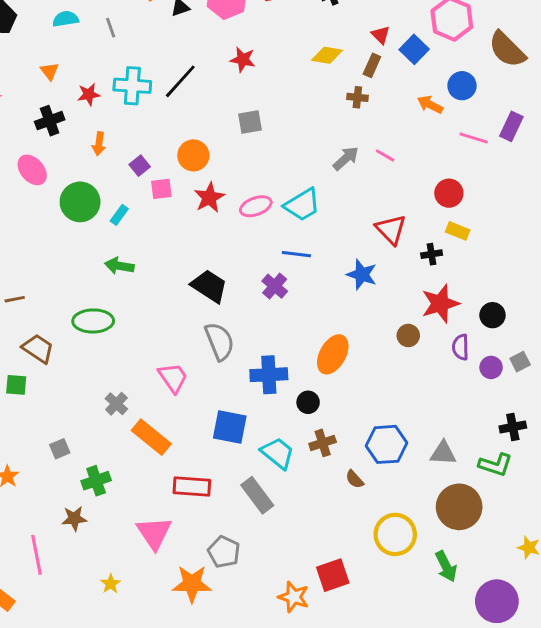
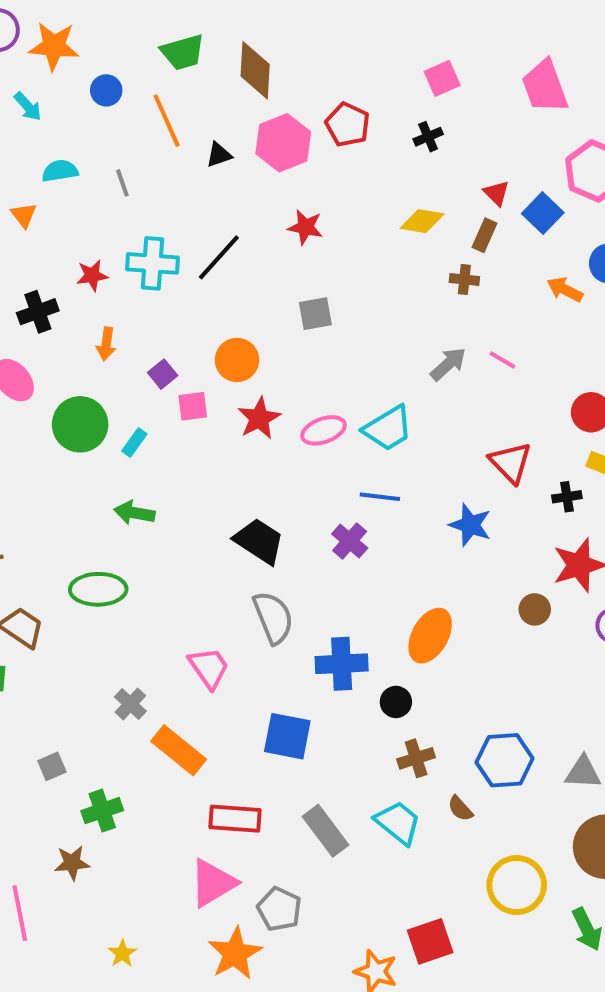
orange triangle: (50, 71) -> (24, 215), moved
cyan trapezoid: (278, 453) -> (398, 823), moved
pink triangle: (154, 533) -> (213, 883), moved, turned 33
orange star: (192, 584) -> (235, 953), turned -30

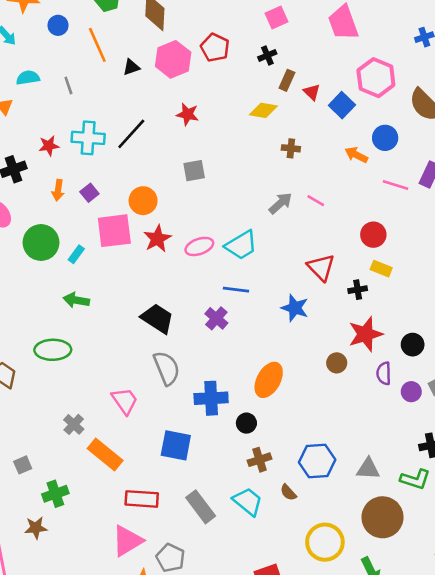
brown rectangle: (484, 235) -> (287, 80), moved
purple square: (163, 374) -> (89, 193), moved
pink square: (193, 406) -> (114, 231), size x1.8

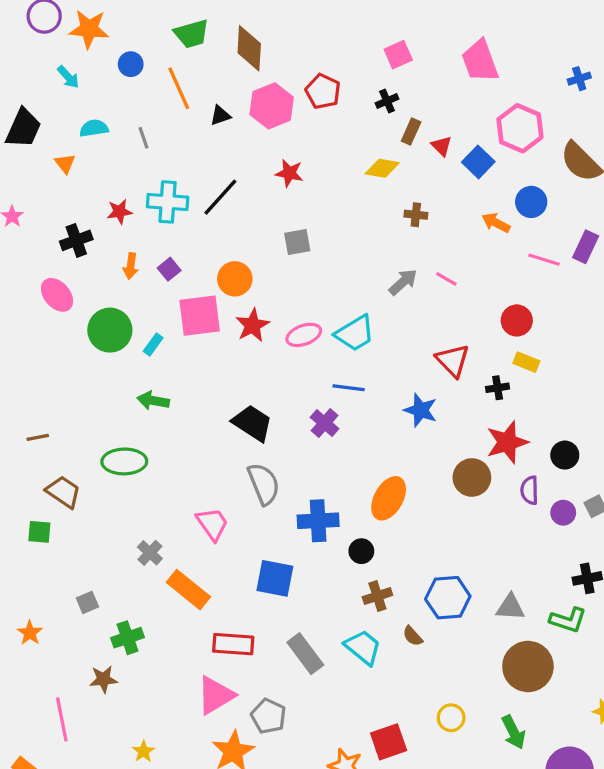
brown circle: (337, 363) -> (472, 477), size x1.5
yellow circle: (325, 542) -> (451, 718), moved, size x0.6

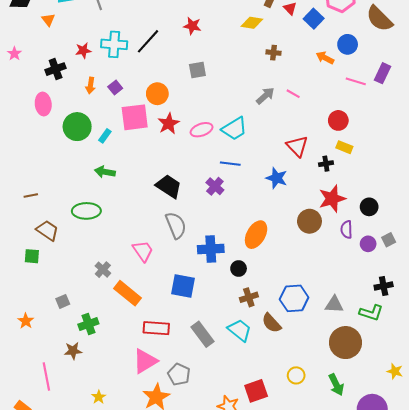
pink ellipse: (57, 295) -> (43, 104), turned 35
brown semicircle: (413, 636) -> (271, 323), size x1.5

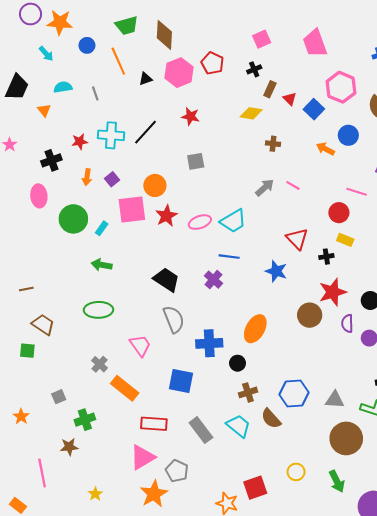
pink line: (356, 81) -> (357, 192), moved
green ellipse: (86, 211) -> (98, 310), moved

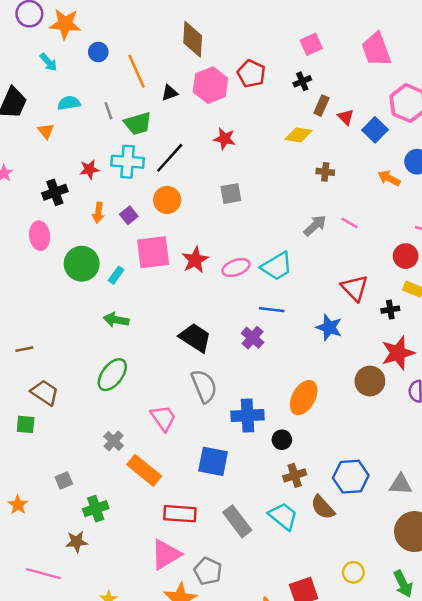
green trapezoid: (127, 26) -> (138, 123), moved
orange circle: (155, 185) -> (167, 200), moved
green ellipse: (98, 310) -> (112, 375), turned -52
pink line: (42, 473) -> (43, 574), turned -64

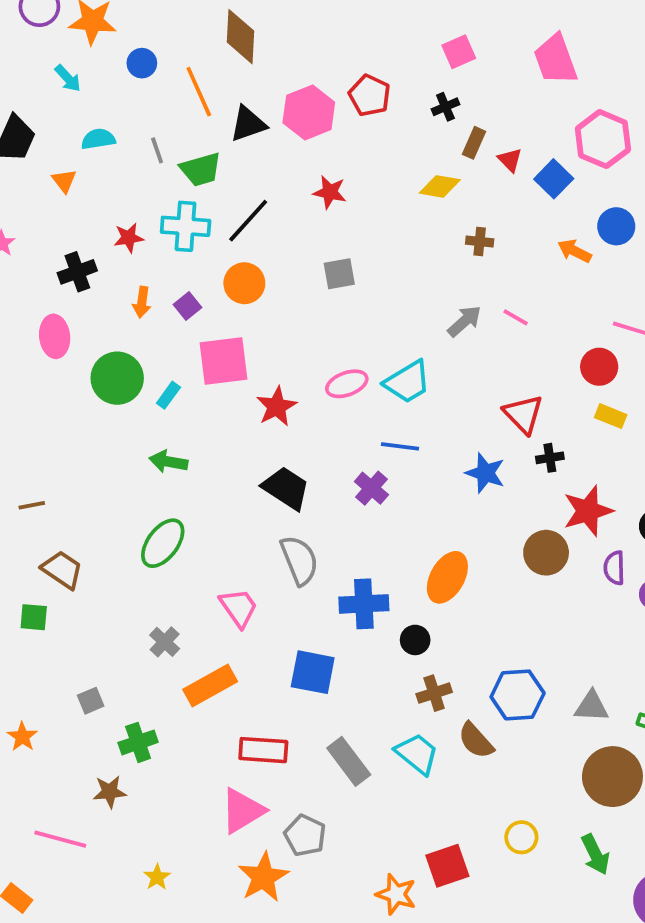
brown diamond: (193, 39) -> (241, 37), moved
black triangle: (170, 93) -> (248, 124), size x1.5
red star: (195, 260) -> (277, 407), moved
black cross: (390, 310) -> (550, 458), moved
orange rectangle: (144, 470) -> (210, 685), turned -68

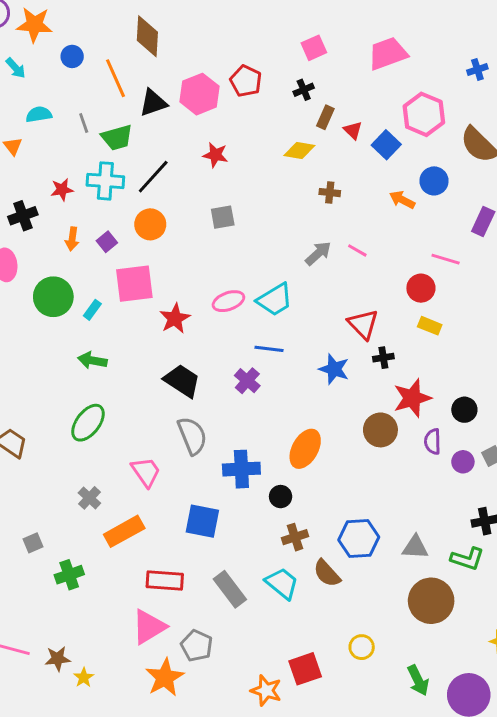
pink trapezoid: (556, 59) -> (388, 54), turned 90
brown star: (110, 792) -> (58, 659), moved
green arrow: (595, 854) -> (418, 680), moved

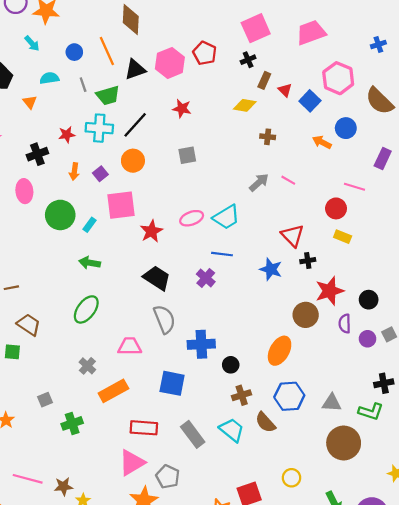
pink square: (314, 48) -> (256, 28), size x1.5
blue circle: (72, 56) -> (74, 52), moved
orange ellipse: (305, 449) -> (280, 351), moved
pink trapezoid: (146, 472) -> (130, 346), turned -55

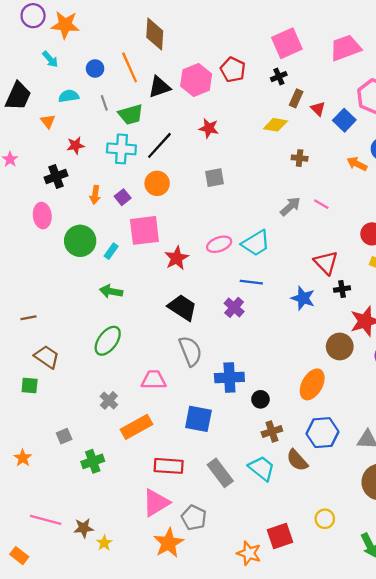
red star: (67, 135) -> (76, 145), moved

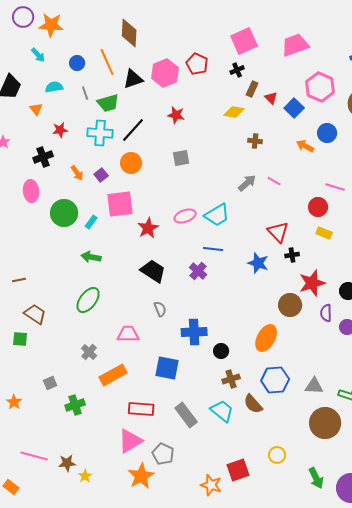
orange arrow: (95, 195) -> (77, 173), turned -42
gray semicircle: (190, 351) -> (160, 309), size x0.6

